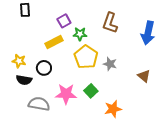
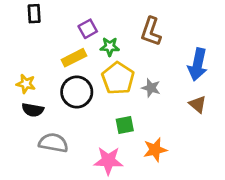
blue arrow: (148, 33) -> (198, 65), moved
black circle: (44, 68) -> (77, 92), moved, size x1.5
green square: (91, 91) -> (125, 125), turned 32
pink star: (66, 94) -> (108, 161), moved

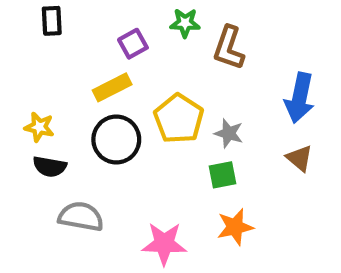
green star: (110, 47) -> (185, 23), moved
green square: (125, 125) -> (222, 175), moved

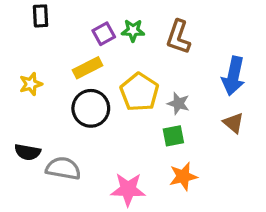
green star: (185, 23) -> (133, 31), moved
yellow star: (39, 127) -> (31, 84), moved, turned -30
black semicircle: (50, 167) -> (28, 152), moved

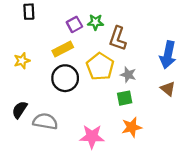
brown L-shape: (178, 37) -> (118, 38), moved
black semicircle: (28, 152) -> (20, 110), turned 114

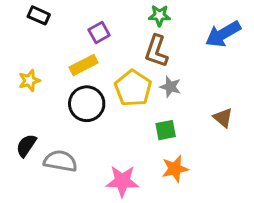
black rectangle: (29, 12) -> (39, 15), turned -63
green star: (95, 22) -> (159, 15), moved
blue arrow: (168, 55) -> (223, 34), moved, turned 48
gray star: (128, 75) -> (170, 87), moved

